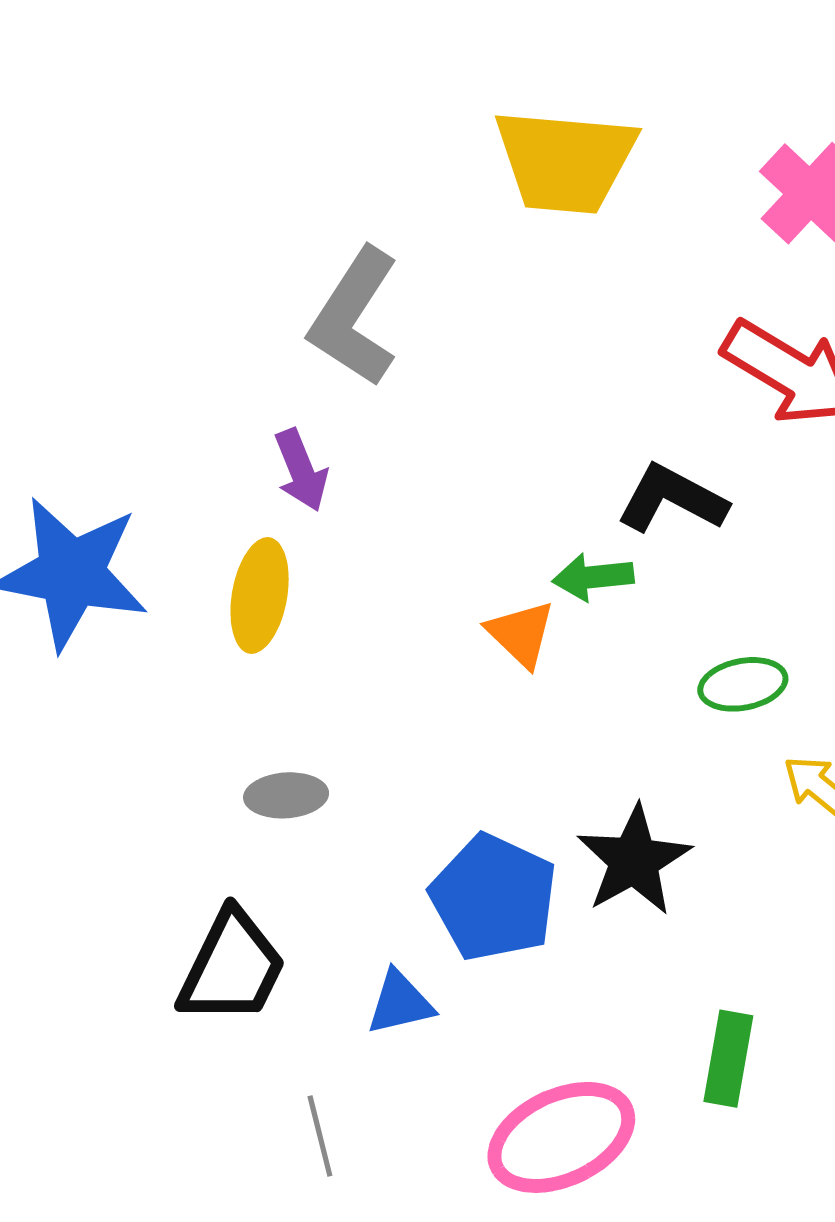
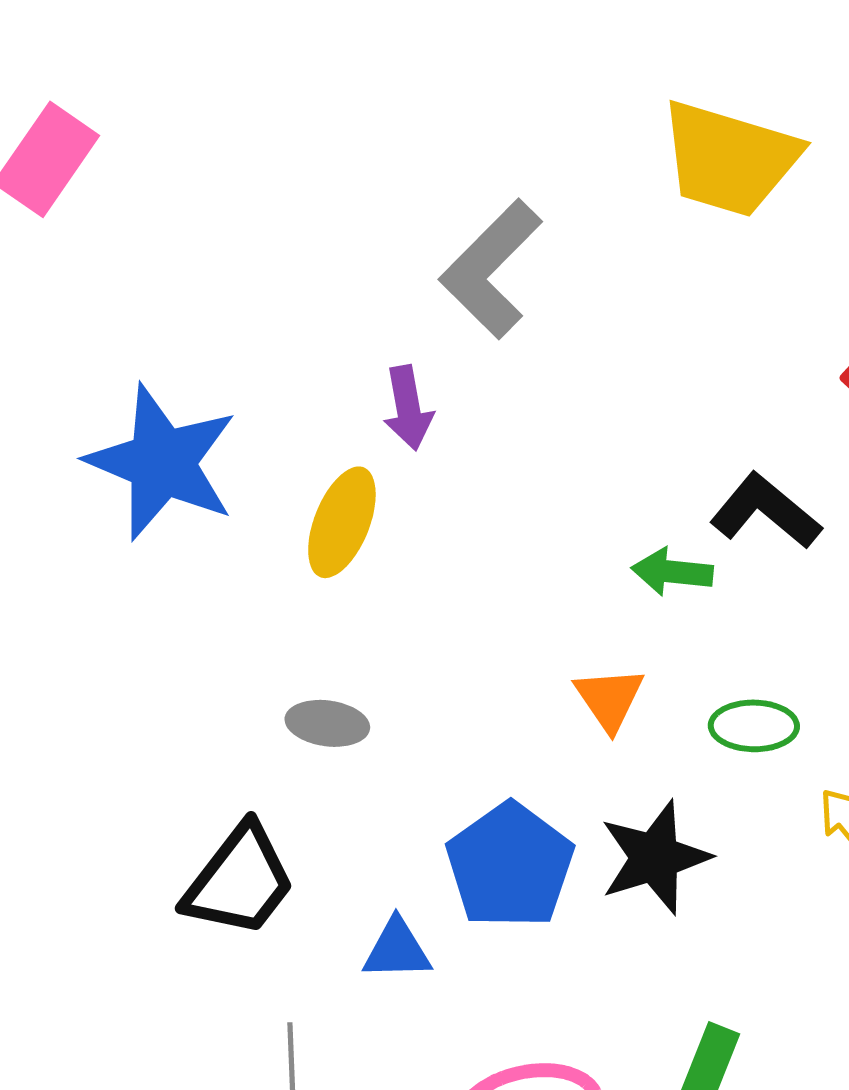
orange triangle: (521, 634) -> (609, 699), moved
green ellipse: (743, 684) -> (754, 726), moved

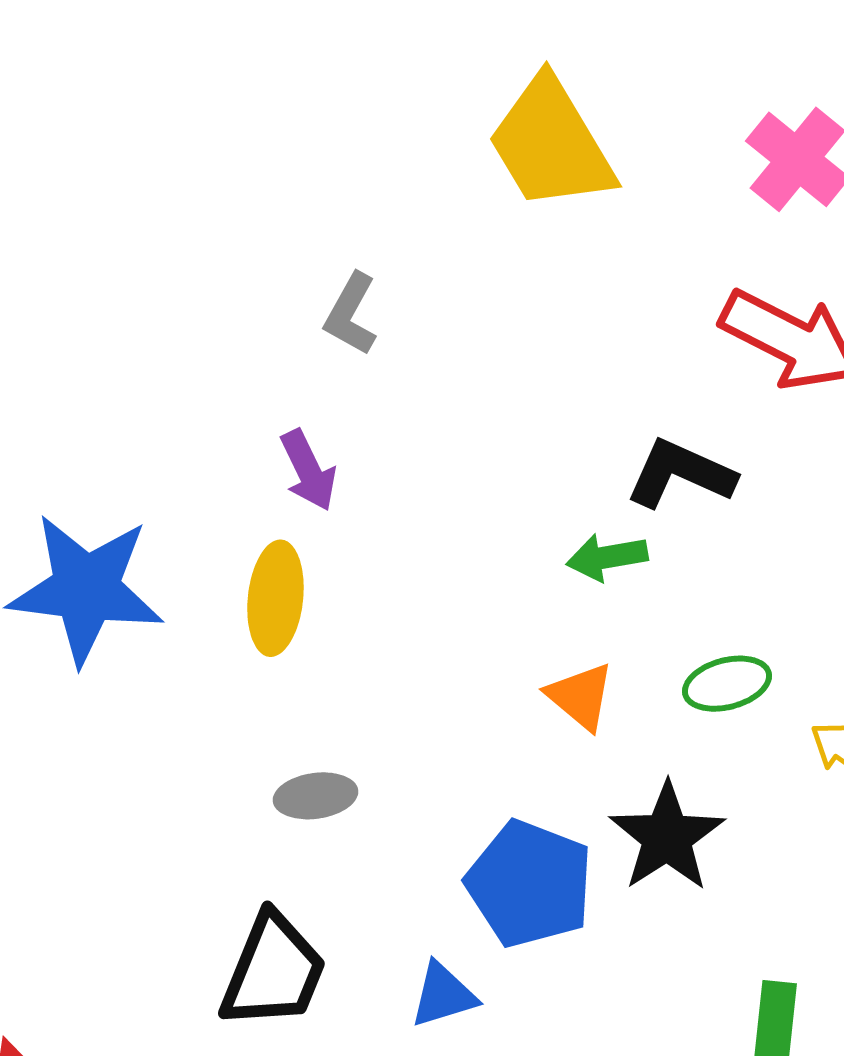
yellow trapezoid: (729, 159) -> (551, 144), turned 58
gray L-shape: (491, 269) -> (351, 314), size x0.6

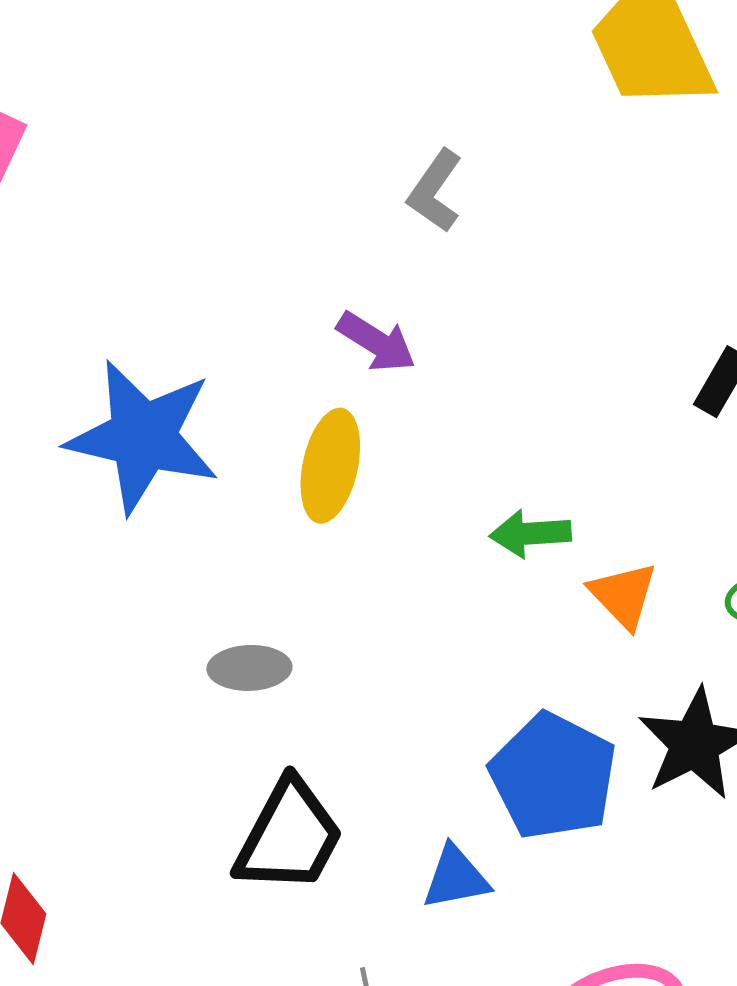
purple arrow: (308, 470) -> (376, 342), turned -38
green arrow: (607, 557) -> (530, 534), moved
gray ellipse: (315, 796) -> (249, 668), moved

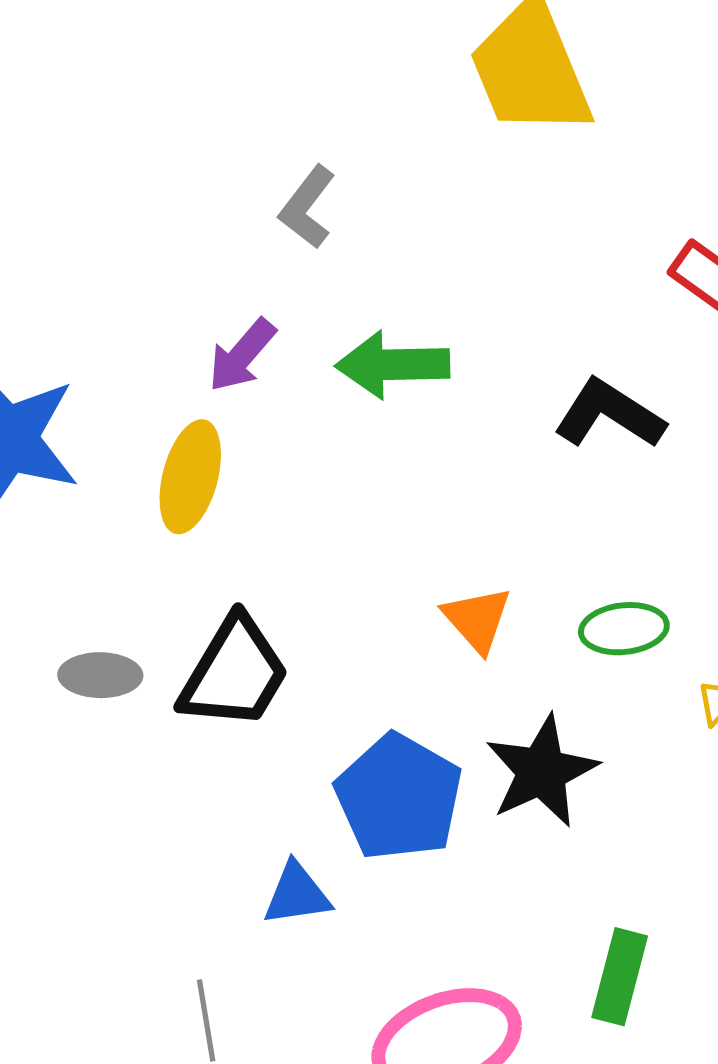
purple arrow: (376, 342) -> (242, 355), turned 96
green arrow: (530, 534) -> (393, 365), moved, size x1.4
black trapezoid: (289, 836) -> (234, 673), moved

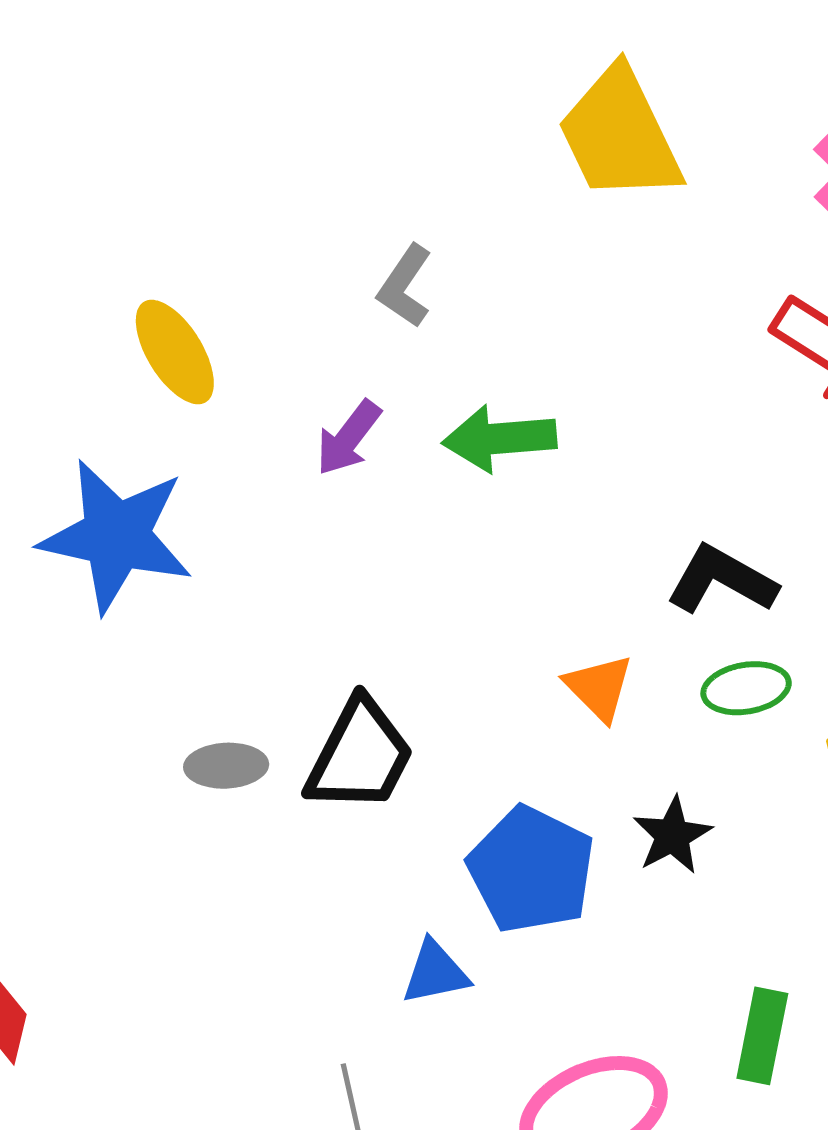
black L-shape: (609, 414) -> (722, 580), moved
yellow ellipse: (190, 477) -> (175, 352), moved, turned -43
black star: (542, 771) -> (672, 835), size x0.7

